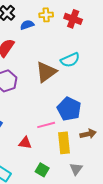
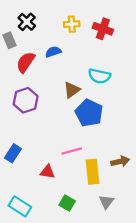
blue semicircle: (27, 25) -> (53, 52), moved
cyan semicircle: (70, 60) -> (99, 76), turned 36
brown triangle: (46, 72) -> (72, 90), size x0.7
blue pentagon: (69, 109) -> (89, 113), moved

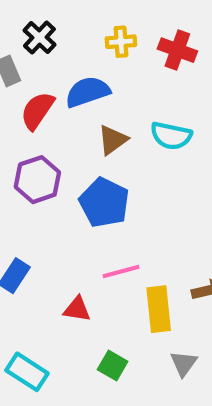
blue semicircle: (53, 52) -> (88, 92), size x1.5
brown triangle: (72, 90) -> (113, 140), moved
blue pentagon: (89, 113) -> (104, 203), moved

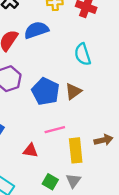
cyan semicircle: (171, 136) -> (83, 54), turned 60
brown triangle: (113, 140) -> (73, 91), moved
gray triangle: (184, 363) -> (73, 181), moved

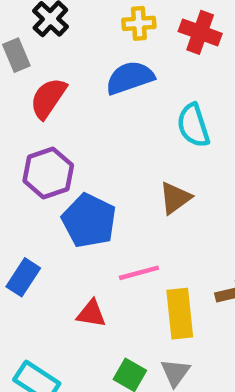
blue semicircle: (36, 30) -> (130, 78), moved
blue pentagon: (46, 91) -> (89, 221), moved

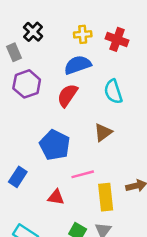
red semicircle: (48, 98) -> (67, 95), moved
purple hexagon: (48, 173) -> (27, 84), moved

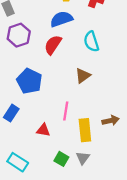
blue pentagon: (55, 145) -> (29, 81), moved
pink line: (83, 174) -> (66, 111), turned -66

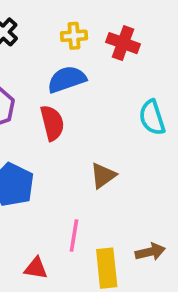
cyan semicircle: (91, 42) -> (152, 117), moved
red semicircle: (53, 45) -> (52, 123), turned 132

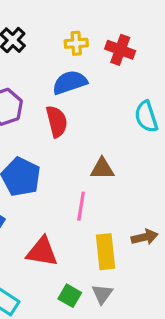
brown triangle: (103, 176) -> (102, 169), turned 35
pink line: (74, 235) -> (81, 206), moved
red triangle: (36, 268) -> (42, 252), size x1.5

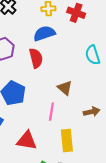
brown triangle: (102, 169) -> (65, 88), turned 42
brown arrow: (145, 237) -> (92, 112), moved

